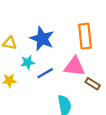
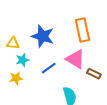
cyan star: (28, 62) -> (22, 60), moved
pink triangle: (74, 66) -> (75, 59), turned 30

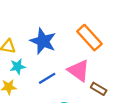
orange rectangle: (82, 30) -> (89, 38), turned -35

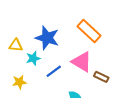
cyan star: (18, 67) -> (33, 58), moved

